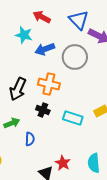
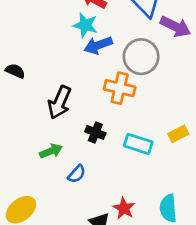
cyan star: (24, 35) -> (85, 25), moved
orange cross: (49, 84) -> (120, 88), moved
blue semicircle: (30, 139) -> (77, 174), turned 40

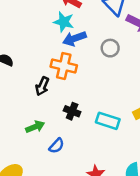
gray circle: (141, 57) -> (110, 48), size x0.6
orange cross: (120, 88) -> (64, 66), moved
black arrow: (60, 102) -> (42, 86), size x0.7

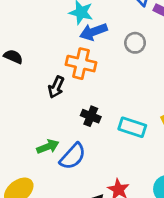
green arrow: (35, 127) -> (48, 147), moved
blue semicircle: (57, 146) -> (73, 156), size x1.5

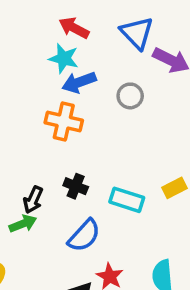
black arrow: (56, 87) -> (33, 200), moved
blue semicircle: (73, 156) -> (84, 236), moved

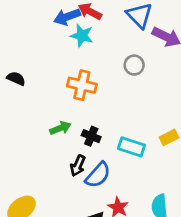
blue arrow: (79, 82) -> (67, 17), moved
black arrow: (33, 200) -> (78, 166), moved
green arrow: (23, 224) -> (60, 128), moved

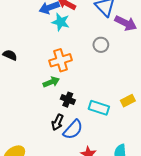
orange cross: (82, 85) -> (61, 60), turned -30
green arrow: (60, 128) -> (51, 82), moved

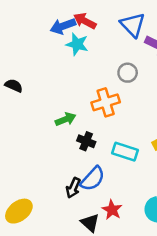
orange cross: (61, 60) -> (106, 102), moved
black arrow: (57, 122) -> (73, 188), moved

